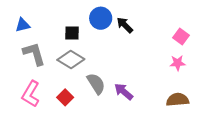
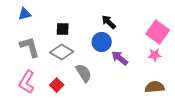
blue circle: (101, 18) -> (102, 42), moved
blue triangle: (23, 25) -> (25, 14), moved
pink square: (181, 37) -> (158, 32), size x1.6
purple arrow: (124, 92) -> (120, 58), moved

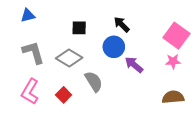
black square: (63, 29) -> (79, 28), moved

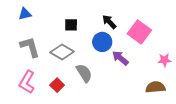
pink square: (176, 36) -> (139, 32), moved
pink star: (173, 61) -> (164, 60), moved

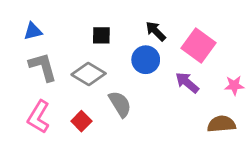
blue triangle: (25, 14) -> (33, 31), moved
purple arrow: (120, 58) -> (187, 83), moved

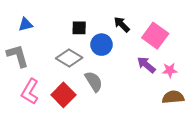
blue circle: (146, 60) -> (102, 45), moved
gray L-shape: (43, 67) -> (18, 56), moved
pink star: (234, 85) -> (170, 70), moved
red square: (81, 121) -> (63, 95), size x1.5

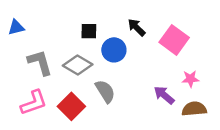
blue triangle: (25, 24) -> (16, 27), moved
gray L-shape: (18, 56) -> (40, 62), moved
purple arrow: (146, 65) -> (164, 95), moved
pink L-shape: (30, 92) -> (34, 103), turned -140

